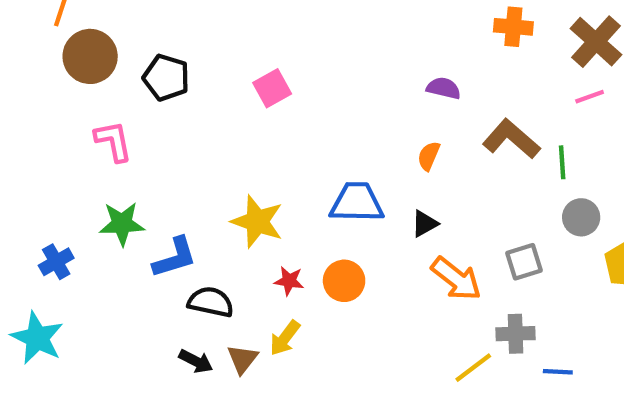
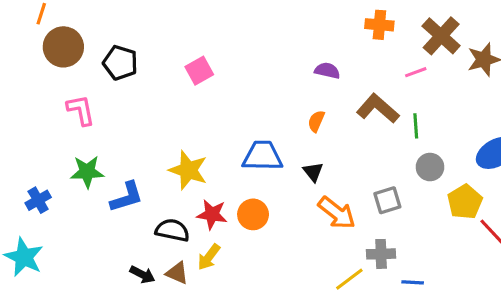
pink line: (590, 97) -> (416, 72), moved
black triangle: (424, 224) -> (313, 172), turned -40
red star: (289, 281) -> (212, 214), size x1.4
black semicircle: (211, 302) -> (172, 230), moved
brown triangle: (242, 359) -> (177, 273), turned -45

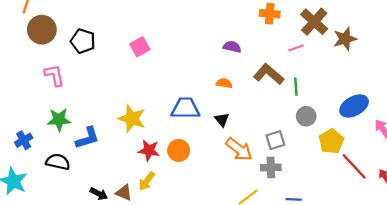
orange semicircle: (316, 121) -> (224, 83), turned 77
black semicircle: (172, 230) -> (58, 162), moved
gray cross: (381, 254) -> (271, 168), moved

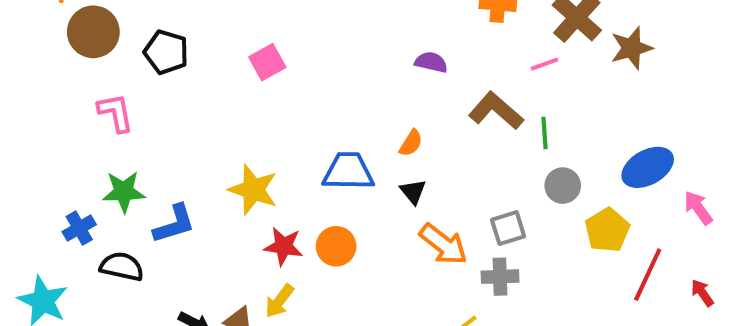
orange semicircle: (224, 83) -> (411, 143), moved, turned 112
blue cross: (24, 140) -> (79, 228), moved
red line: (354, 166) -> (648, 275), turned 68

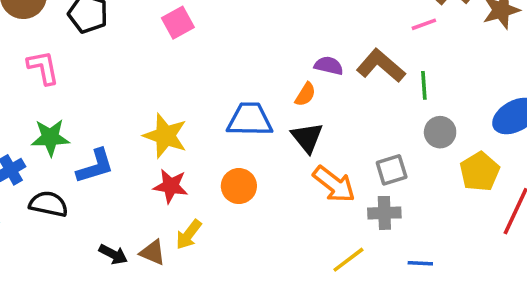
purple semicircle: (431, 62) -> (329, 66), moved
black triangle: (413, 192) -> (307, 138), size x1.4
red star: (283, 246) -> (171, 186), moved

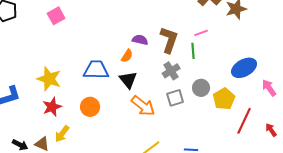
pink line: (424, 24) -> (201, 33), moved
brown L-shape: (381, 66) -> (169, 40), turned 68
gray circle: (440, 132) -> (201, 88), moved
red star: (171, 186) -> (52, 107), turned -30
gray cross: (384, 213) -> (171, 71), moved, turned -30

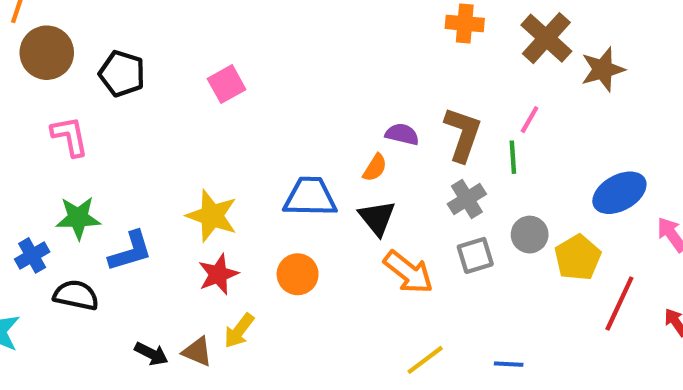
pink line: (201, 33) -> (530, 120), turned -40

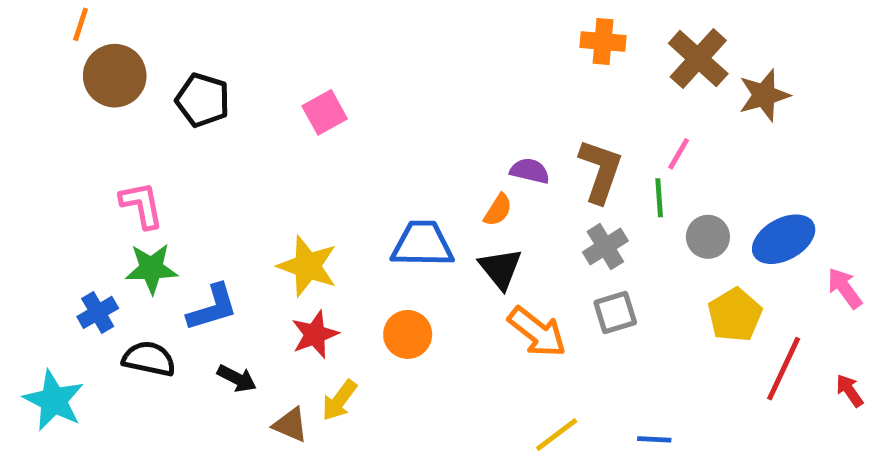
pink L-shape: (70, 136) -> (142, 205), moved
gray circle: (530, 235) -> (708, 237), moved
black arrow: (151, 354) -> (237, 378), moved

